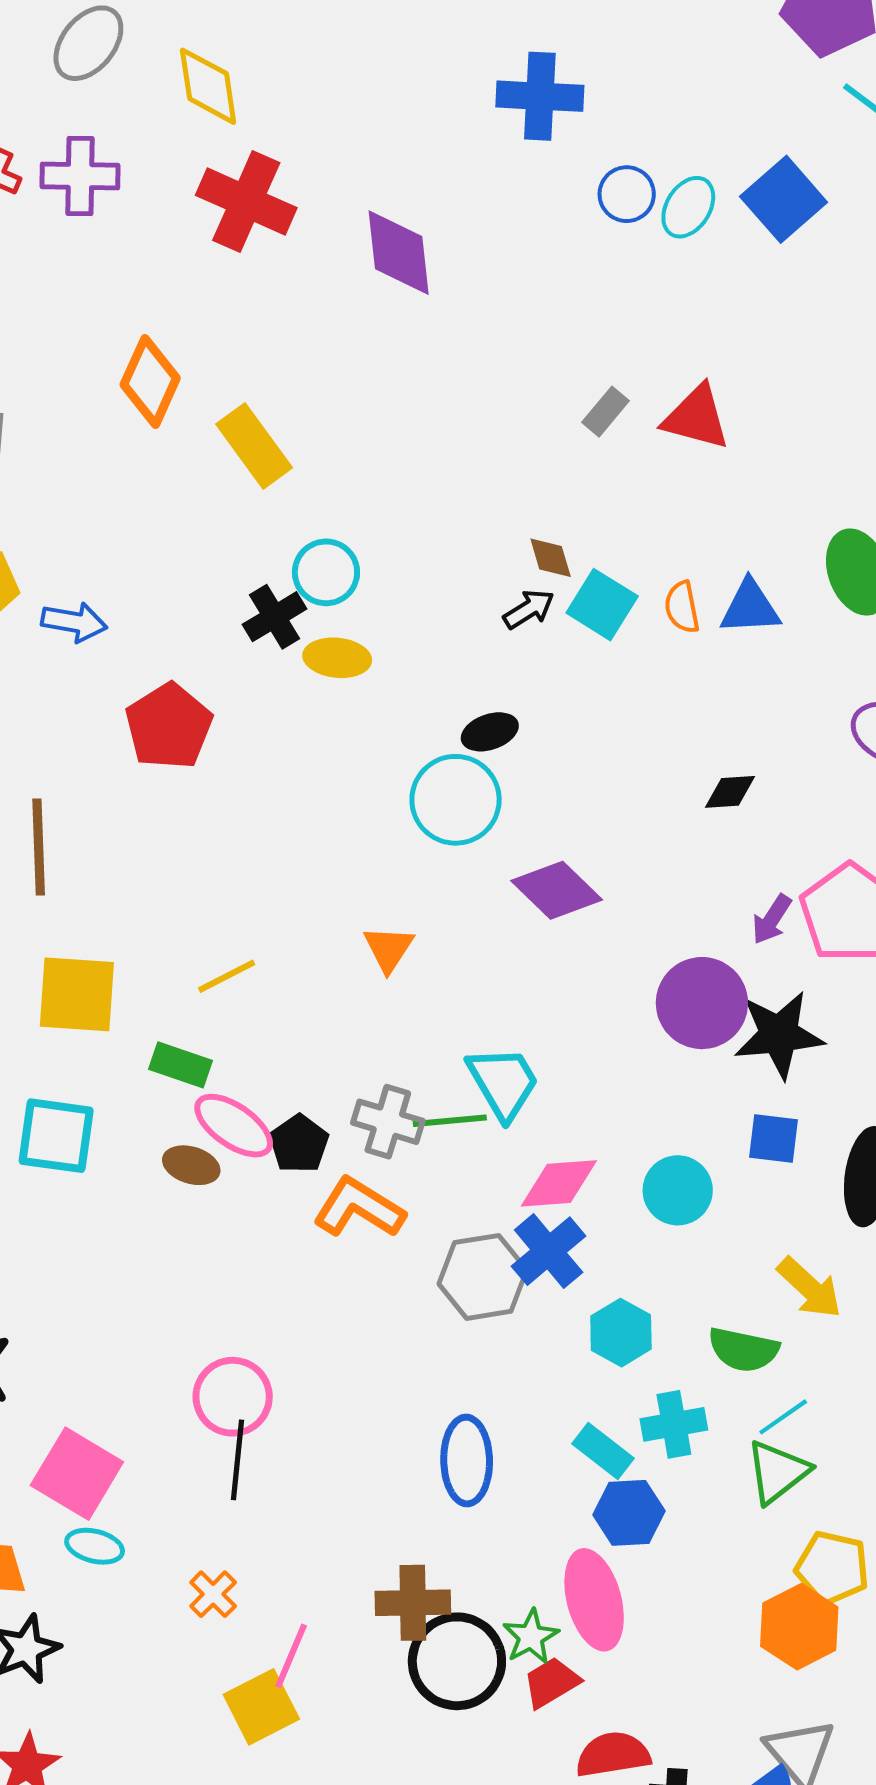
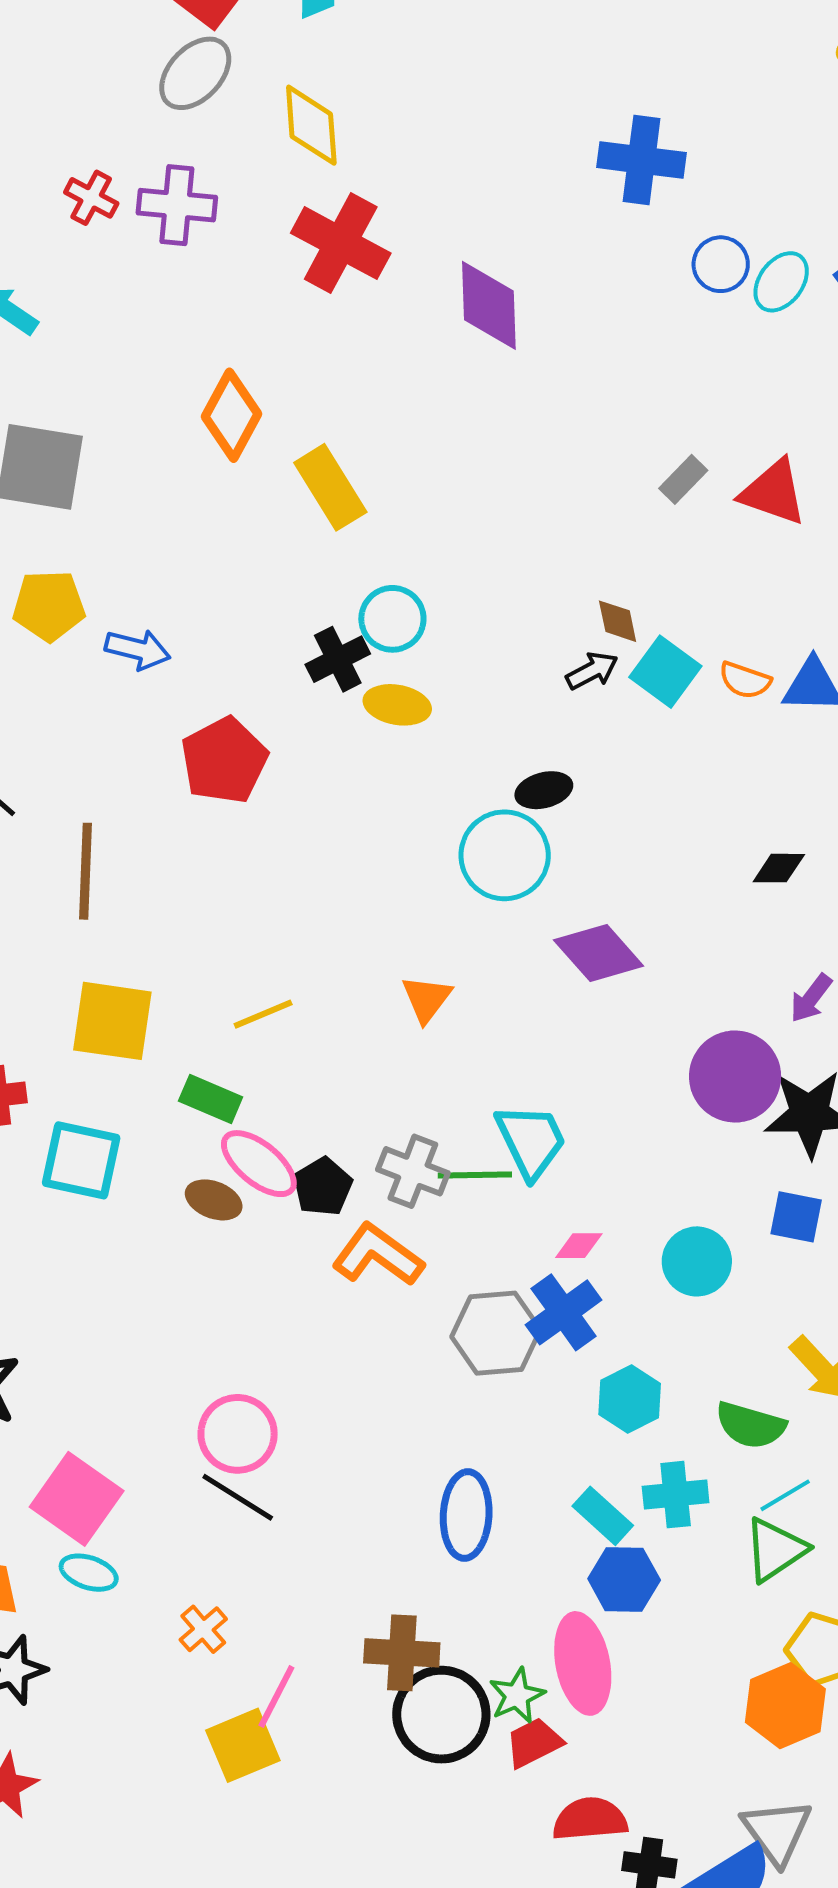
orange semicircle: (682, 607) -> (745, 680), turned -64
pink diamond: (559, 1183) -> (579, 1246), size x0.6
black line: (238, 1460) -> (238, 1497), turned -68

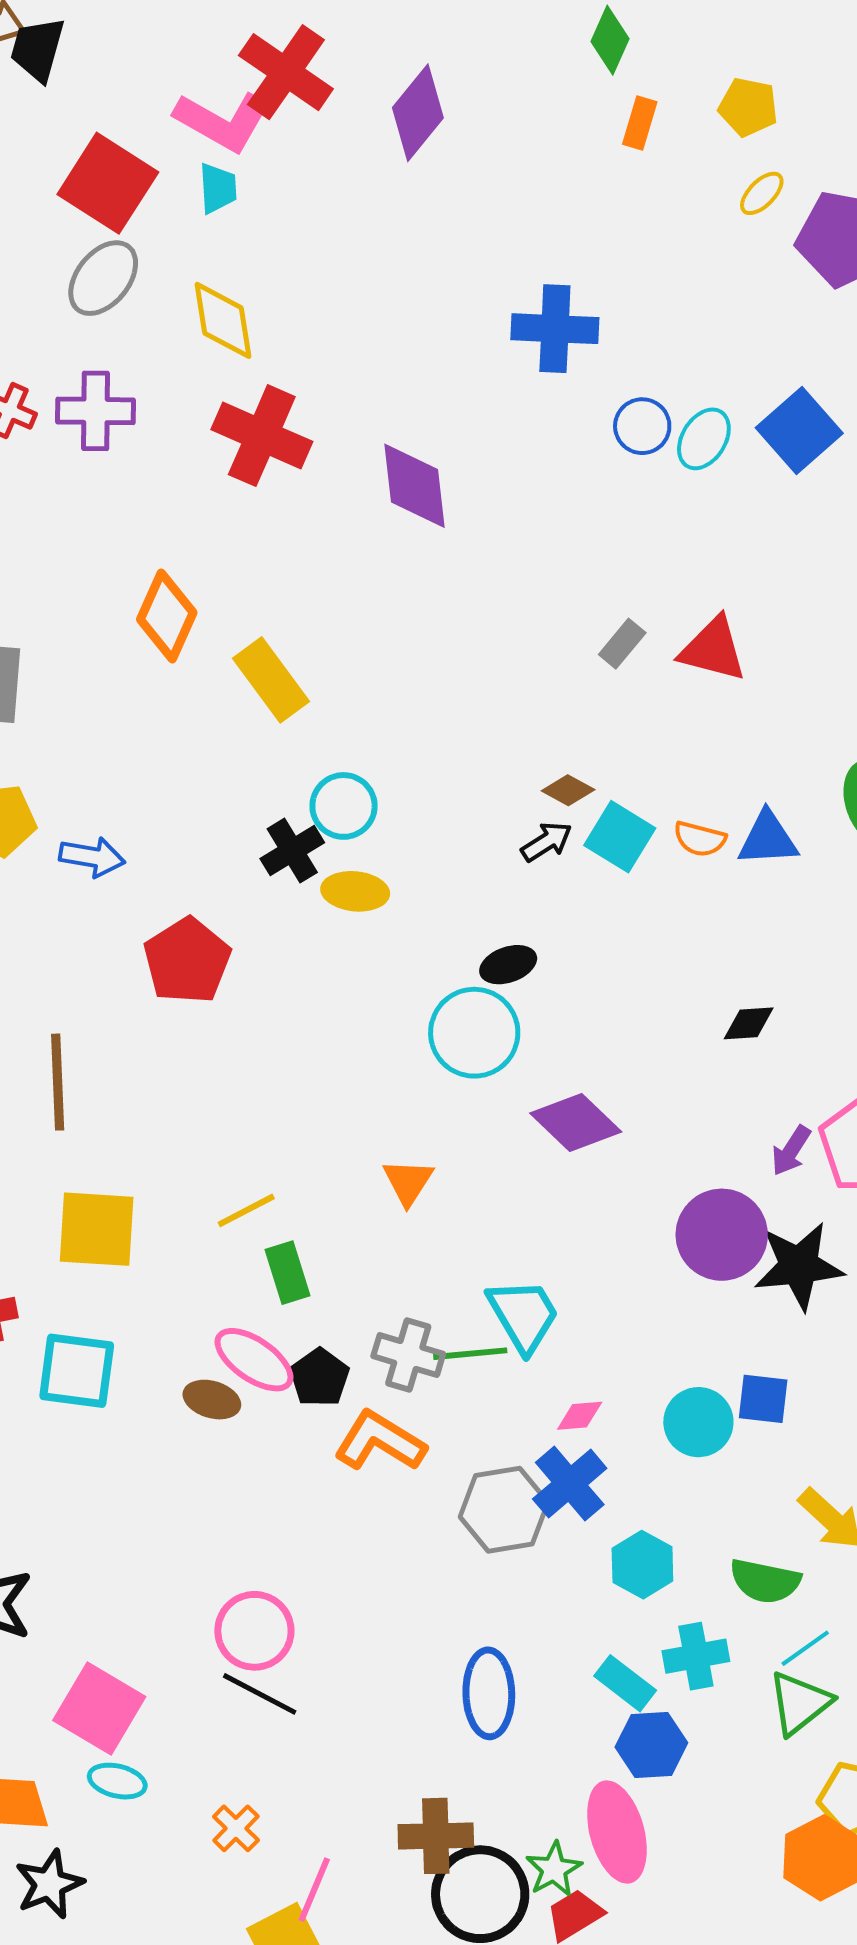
brown diamond: (618, 621) -> (568, 790), turned -45
green rectangle: (211, 1099) -> (287, 1273), moved, turned 54
blue square: (796, 1217) -> (763, 1399), moved

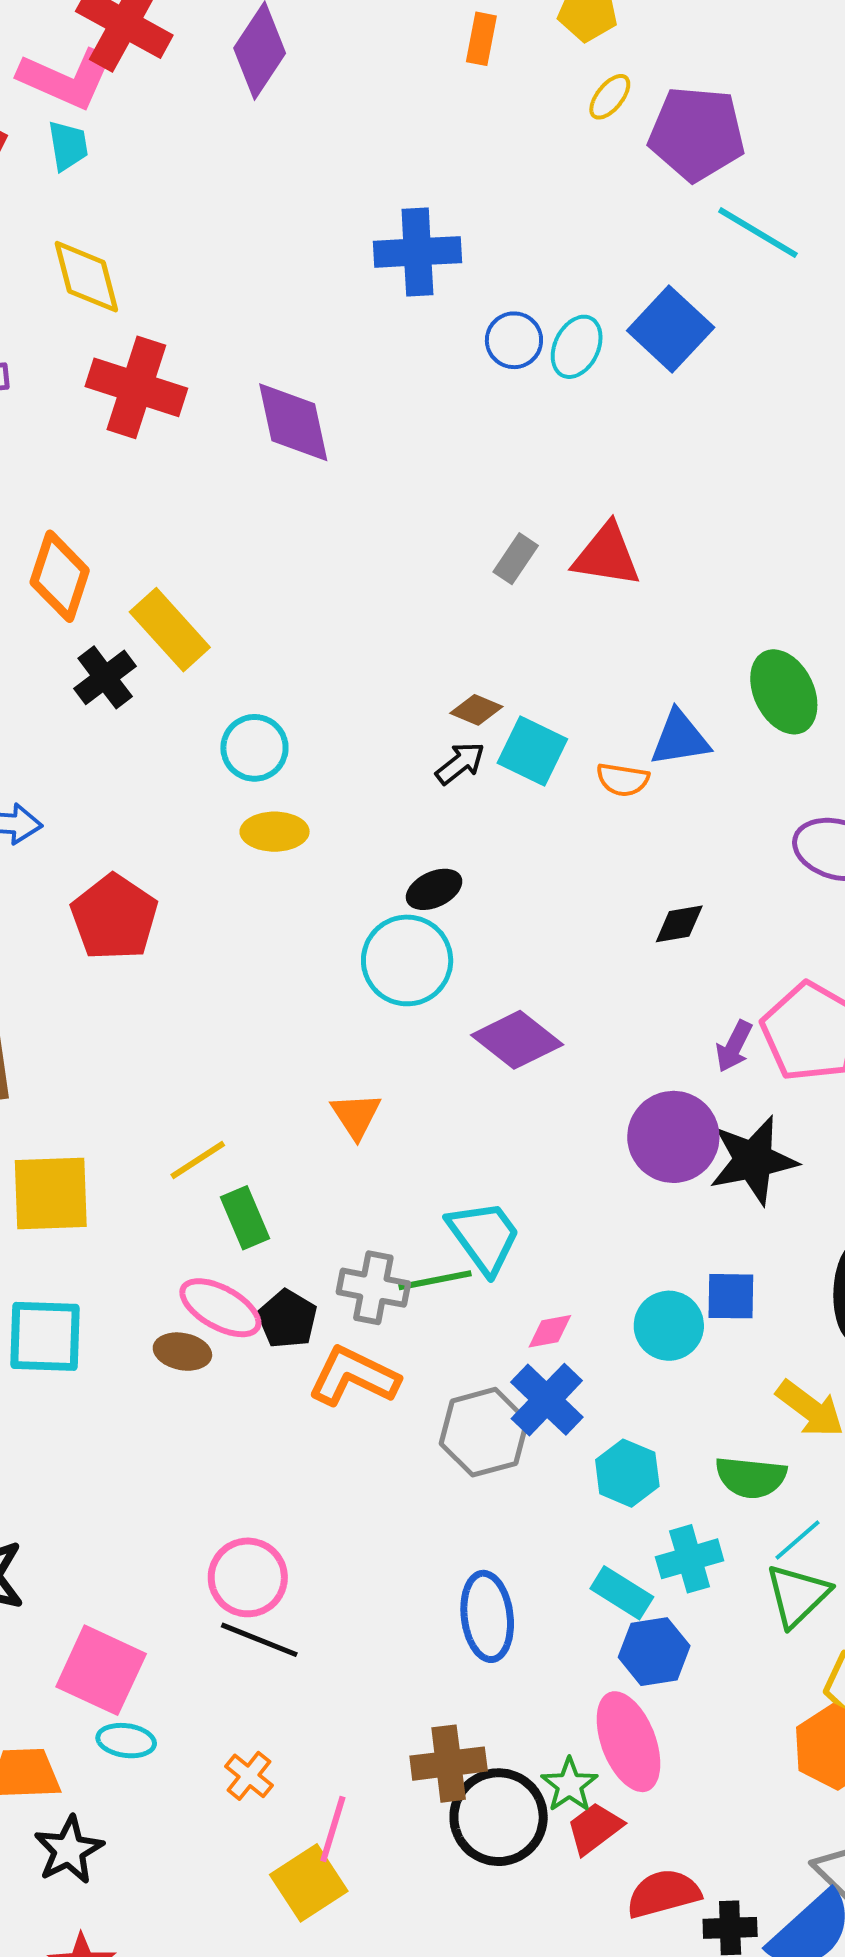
orange semicircle: (700, 839) -> (623, 780), moved
black cross: (292, 851) -> (105, 677), moved

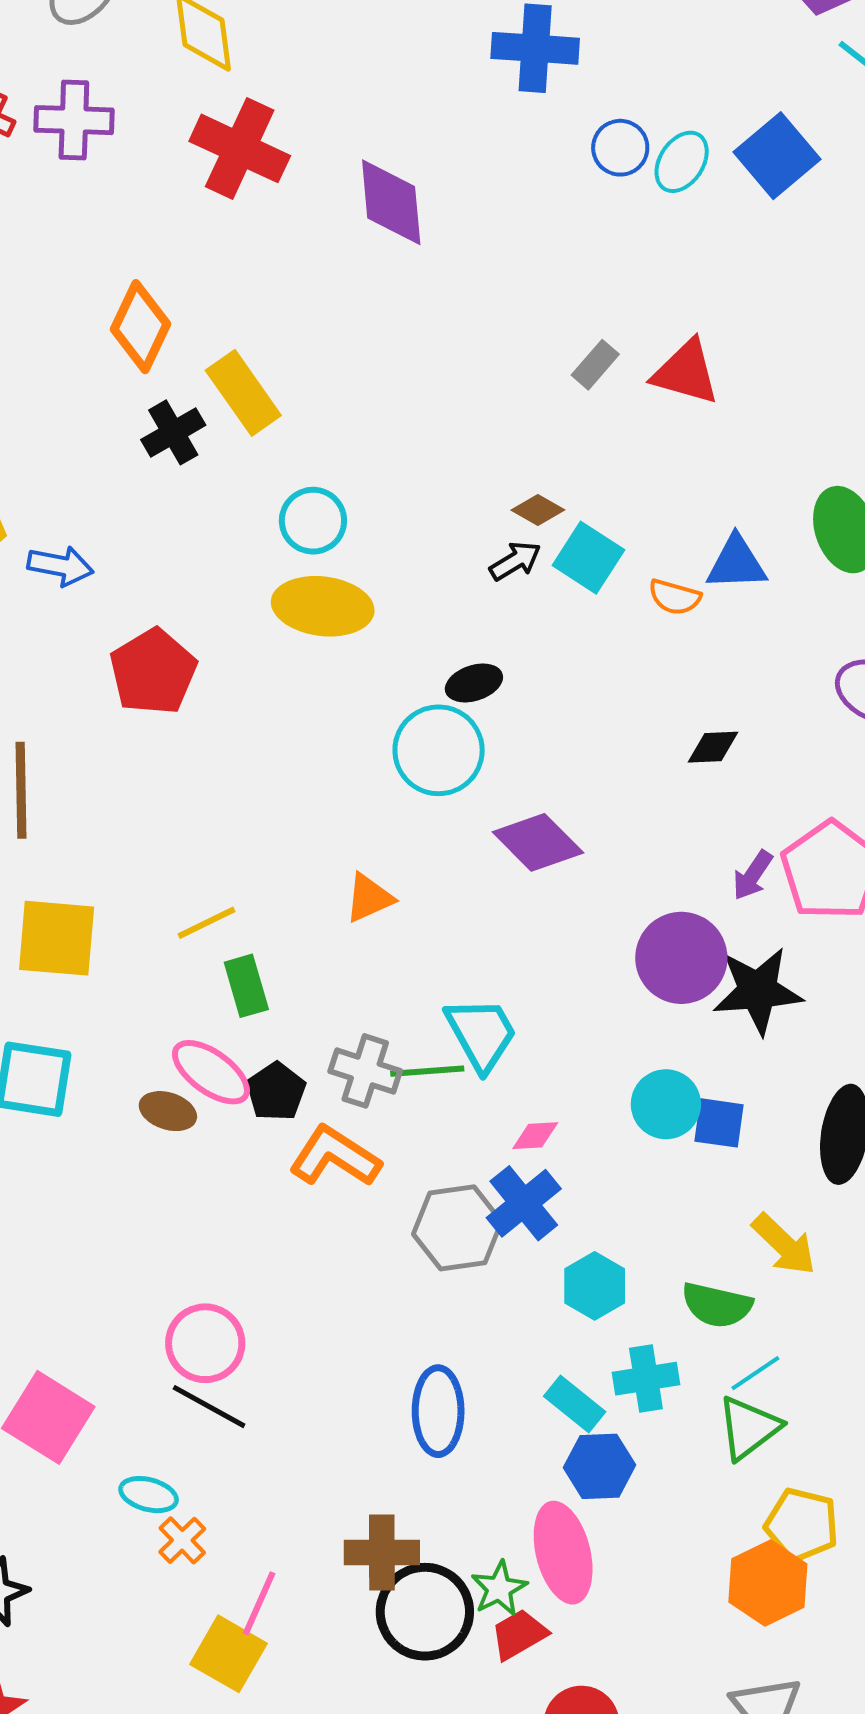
yellow ellipse: (275, 832) -> (323, 606), size x1.5
orange triangle: (356, 1116) -> (369, 898), turned 32
cyan circle: (669, 1326) -> (666, 1104), moved
cyan ellipse: (126, 1741) -> (148, 1495), moved
yellow square: (309, 1883) -> (229, 1654), turned -34

